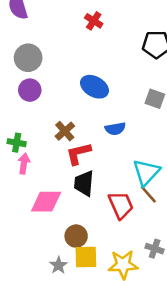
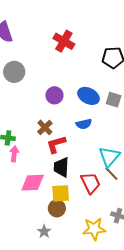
red cross: (94, 21) -> (64, 41), size x1.5
blue ellipse: (94, 87) -> (88, 96), moved
purple circle: (30, 90) -> (54, 95), moved
yellow square: (86, 257) -> (61, 193), moved

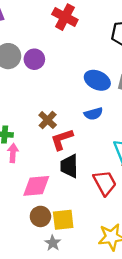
purple circle: (54, 95) -> (34, 59), moved
yellow square: (61, 193) -> (63, 220), moved
brown circle: (57, 208) -> (40, 216), moved

